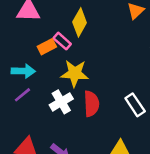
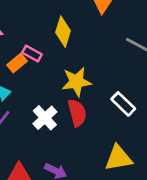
yellow diamond: (80, 22) -> (63, 32), moved
yellow star: (75, 73) -> (76, 82), moved

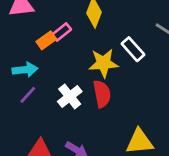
pink rectangle: (32, 54) -> (62, 32), turned -72
white rectangle: (123, 104) -> (133, 49), moved

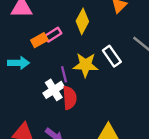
red semicircle: (102, 94) -> (70, 98), moved
purple line: (28, 95) -> (64, 74), moved, turned -63

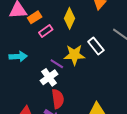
orange rectangle: (39, 40) -> (35, 17), moved
purple line: (64, 74) -> (57, 64), turned -40
red semicircle: (70, 98) -> (58, 99), moved

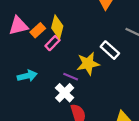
yellow diamond: (70, 18) -> (57, 27), moved

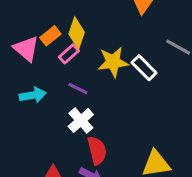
pink triangle: (18, 26) -> (26, 49), moved, turned 50
yellow star: (88, 64) -> (113, 62), moved
purple line: (71, 77) -> (78, 89), moved

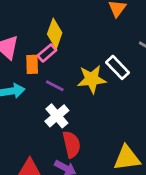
orange rectangle: (50, 36) -> (32, 64), moved, turned -54
yellow star: (113, 62) -> (92, 79), moved

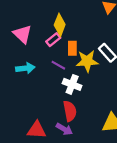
orange rectangle: (32, 64) -> (72, 48), moved
white cross: (57, 116) -> (72, 84), moved, turned -30

